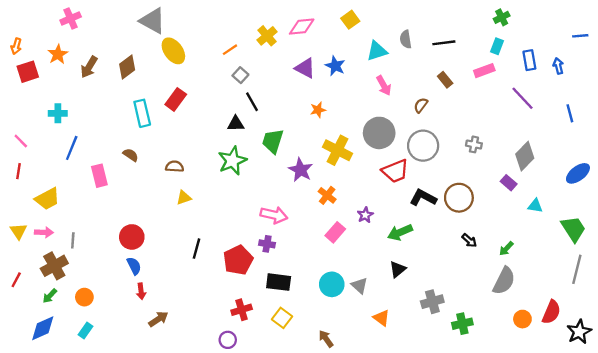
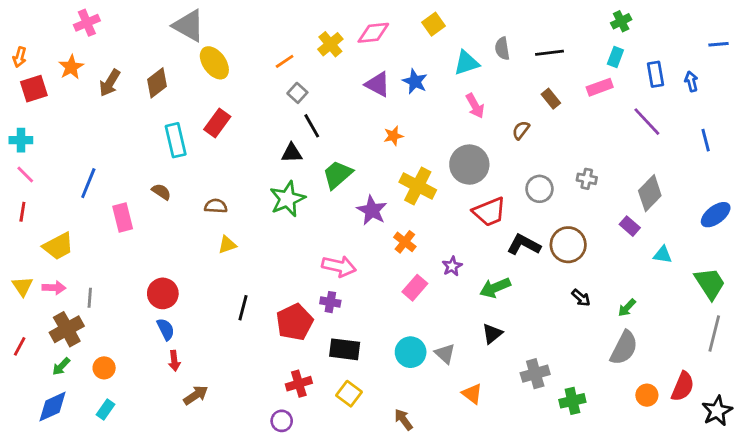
cyan cross: (58, 113) -> (21, 140), moved
green trapezoid: (273, 141) -> (338, 175), turned 32
gray circle: (423, 146) -> (539, 189), moved, size x0.7

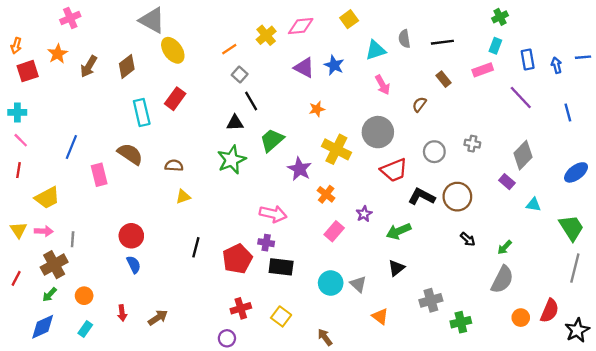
blue line: (719, 44) -> (583, 57), moved
brown semicircle: (161, 192) -> (130, 154), size x1.6
black rectangle: (345, 349) -> (281, 267), moved
red arrow: (174, 361) -> (122, 313), moved

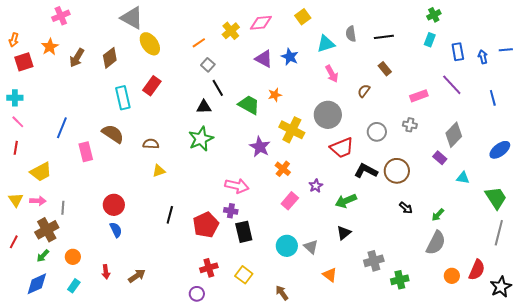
pink rectangle: (483, 70) -> (419, 96), moved
green trapezoid: (272, 140) -> (249, 105), moved, turned 70
black rectangle: (281, 267) -> (244, 232), turned 70

